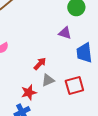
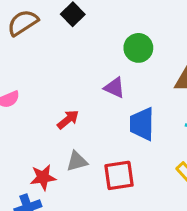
red arrow: (40, 64) -> (68, 120), moved

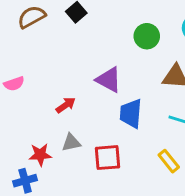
green circle: (138, 48) -> (147, 36), moved
purple triangle: (114, 88) -> (109, 80), size x1.4

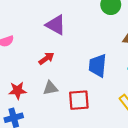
purple triangle: (109, 80) -> (56, 25), moved
red star: (40, 155) -> (18, 90), moved

